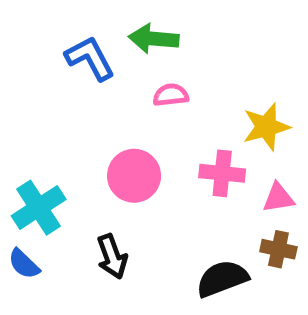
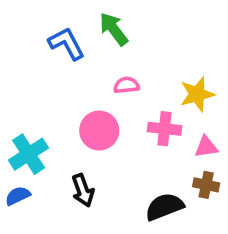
green arrow: (154, 39) -> (114, 29), turned 48
pink semicircle: (171, 95) -> (126, 85), moved
blue semicircle: (24, 264) -> (18, 196), turned 110

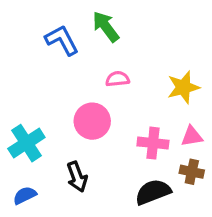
pink cross: (164, 129) -> (153, 143), moved
blue semicircle: (18, 196) -> (25, 195), moved

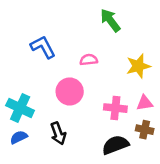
green arrow: (106, 27) -> (110, 20), moved
blue L-shape: (62, 40) -> (43, 47), moved
cyan cross: (26, 143) -> (20, 108), turned -32
blue semicircle: (25, 195) -> (19, 137), moved

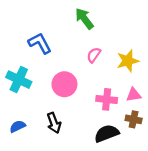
green arrow: (110, 20) -> (84, 19), moved
pink semicircle: (89, 60) -> (94, 55), moved, turned -49
cyan cross: (20, 108) -> (19, 80), moved

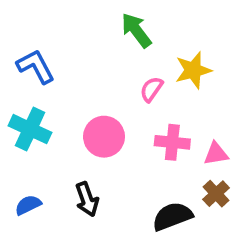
blue L-shape: (40, 43) -> (36, 66), moved
yellow star: (128, 61) -> (193, 70), moved
pink cross: (107, 99) -> (172, 142), moved
brown cross: (134, 119) -> (216, 194), turned 35

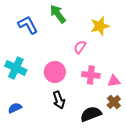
green arrow: (136, 30) -> (58, 14), moved
blue L-shape: (36, 66) -> (28, 25), moved
yellow star: (193, 70) -> (100, 26), moved
black arrow: (87, 199) -> (59, 100), moved

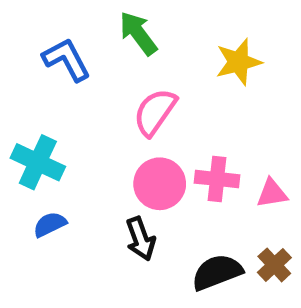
pink semicircle: (80, 47) -> (155, 112), moved, size x1.5
pink circle: (55, 72) -> (160, 184), moved
brown cross: (114, 102) -> (274, 265), moved
blue semicircle: (15, 108) -> (50, 224), moved

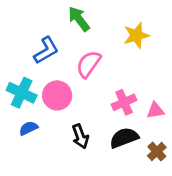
blue L-shape: (67, 60) -> (46, 50), moved, turned 88
pink cross: (217, 179) -> (124, 102), turned -30
pink circle: (160, 184) -> (57, 95), moved
black semicircle: (217, 272) -> (124, 138), moved

